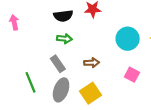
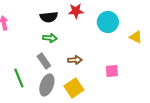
cyan circle: (128, 39) -> (108, 22), moved
pink square: (132, 75) -> (112, 71), turned -32

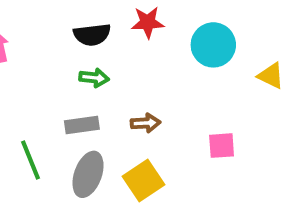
gray rectangle: (44, 61) -> (82, 125), turned -63

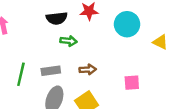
green arrow: (94, 78) -> (69, 41), moved
green line: (30, 160) -> (21, 74), moved, turned 35

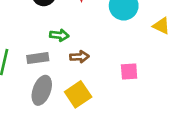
green arrow: (69, 41) -> (59, 35), moved

